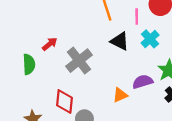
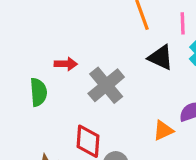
red arrow: (50, 44) -> (66, 64), turned 42

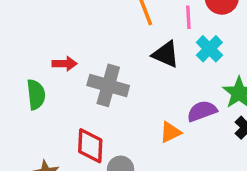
gray cross: (106, 85) -> (108, 85), turned -33

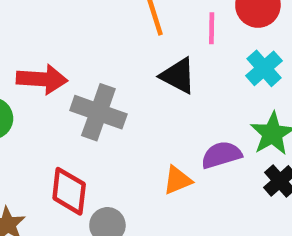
cyan cross: (209, 49) -> (264, 68), moved
red arrow: (65, 64) -> (42, 79), size x1.5

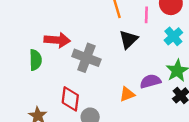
black triangle: (178, 76) -> (128, 39), turned 48

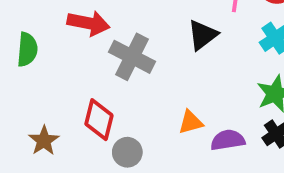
green semicircle: (35, 60) -> (27, 50), moved
purple semicircle: (150, 81) -> (228, 140), moved

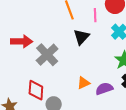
gray cross: (132, 57) -> (47, 55), turned 30

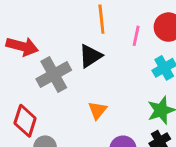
black triangle: (81, 37) -> (90, 56), moved
orange triangle: (83, 83) -> (98, 110), moved, turned -40

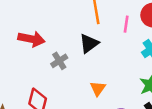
gray cross: (54, 75) -> (59, 61), size x0.6

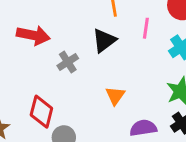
pink line: (126, 24) -> (146, 28), moved

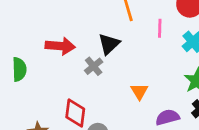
black triangle: (104, 40) -> (109, 44), moved

